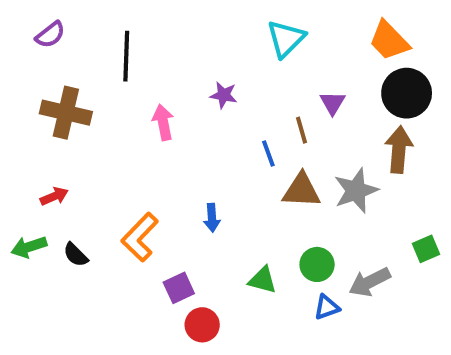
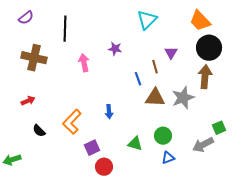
green arrow: (29, 247) -> (12, 160), moved
gray arrow: (370, 282) -> (203, 145), moved

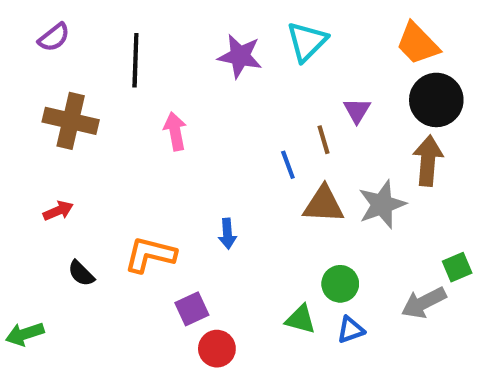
purple star: (115, 49) -> (240, 56), moved, size x1.5
orange L-shape: (72, 122) -> (150, 255), turned 60
green triangle: (135, 144) -> (300, 319), moved

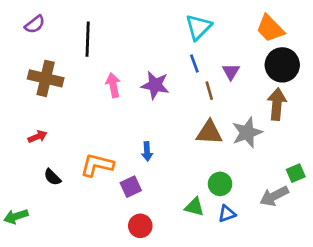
purple star: (240, 56) -> (155, 85), moved
blue line: (288, 165) -> (194, 64), moved
purple square: (192, 309) -> (131, 187), moved

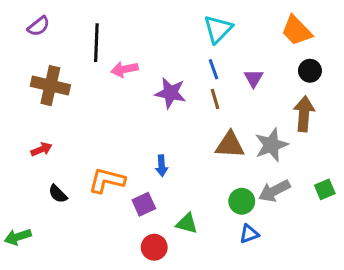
black circle: (282, 65) -> (310, 71), size x0.6
pink arrow: (113, 85) -> (125, 69), moved, turned -90
brown line: (209, 91) -> (215, 99), moved
gray arrow: (274, 196) -> (274, 191), moved
green triangle: (194, 207) -> (187, 224), moved

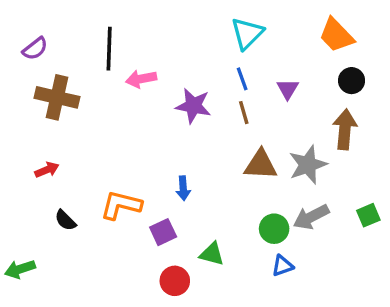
purple semicircle: (38, 26) -> (35, 49), moved

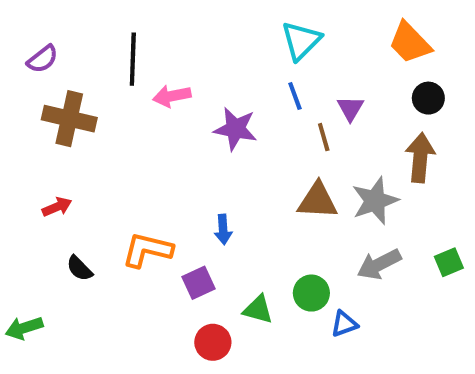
brown line: (244, 113) -> (324, 137), moved
green circle: (274, 229) -> (311, 293), moved

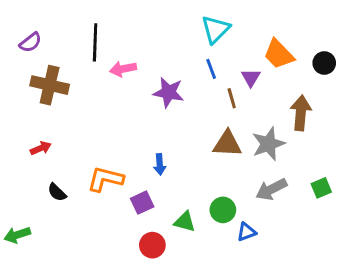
orange trapezoid: (410, 43) -> (279, 54), moved
black circle: (428, 98) -> (324, 63), moved

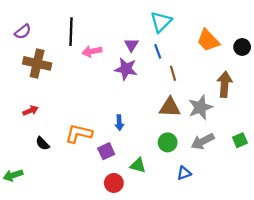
purple triangle: (251, 78) -> (131, 45), moved
green circle: (223, 210) -> (168, 142), moved

